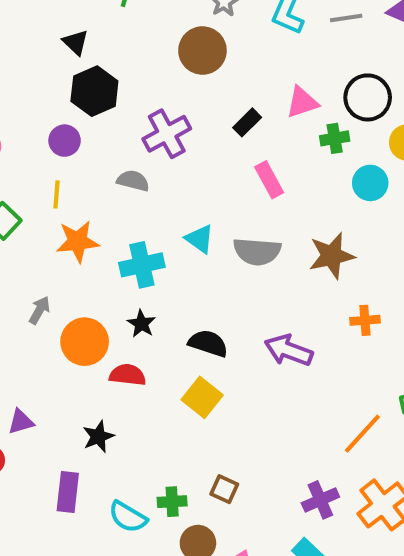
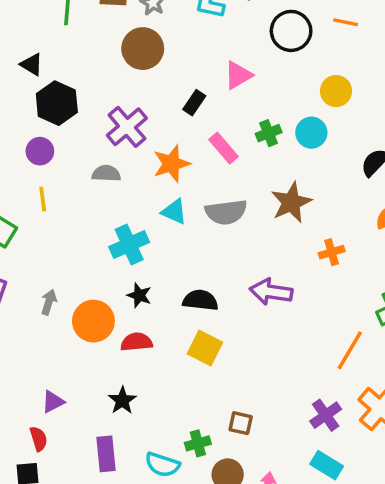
black circle: (368, 97) -> (291, 31), moved
green cross: (335, 138) -> (269, 133), moved
orange star: (78, 241) -> (171, 164), moved

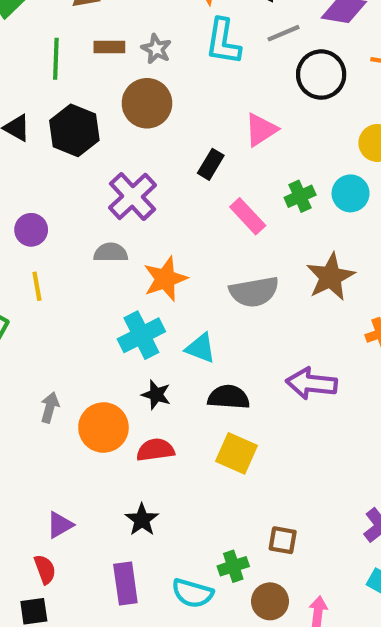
black hexagon: (57, 103) -> (74, 130), moved
orange star: (171, 164) -> (165, 279), moved
cyan triangle: (174, 212) -> (200, 348), moved

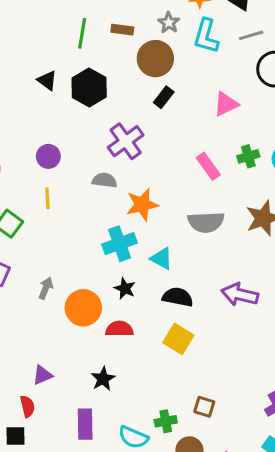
gray star: (156, 49) -> (169, 23), moved
brown circle: (147, 103) -> (155, 59), moved
black rectangle: (211, 164) -> (164, 97), moved

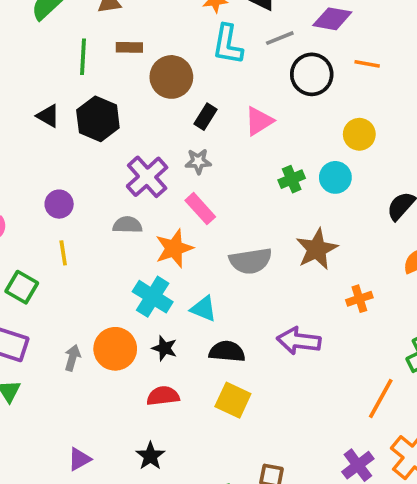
gray star: (169, 23) -> (198, 161), moved, turned -30
black rectangle: (164, 97) -> (205, 117), moved
pink rectangle: (208, 166) -> (200, 209), moved
cyan cross: (119, 244) -> (153, 297), turned -32
orange circle: (83, 308) -> (115, 349), moved

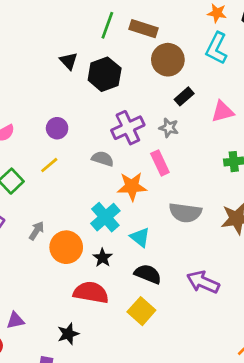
brown rectangle: (129, 47) -> (144, 29), size x1.4
yellow line: (63, 253) -> (49, 165), turned 42
gray arrow: (72, 358) -> (37, 231), moved
red semicircle: (163, 396) -> (91, 292), size x1.4

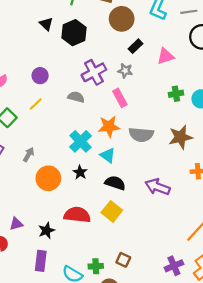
orange star: (132, 186) -> (109, 127), moved
orange circle: (66, 247) -> (48, 178), moved
red semicircle: (91, 292) -> (77, 215), moved
black star: (68, 334) -> (46, 230), moved

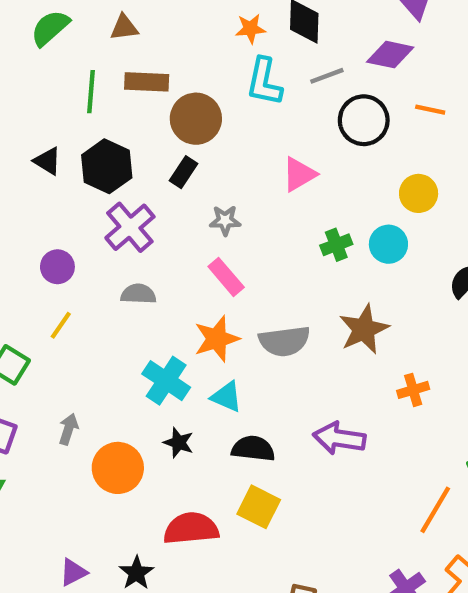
black rectangle: (136, 46) -> (184, 172), moved
purple cross: (94, 72) -> (130, 227), moved

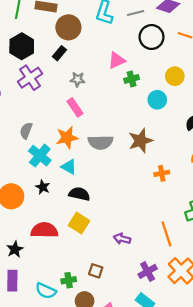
green cross: (336, 245) -> (132, 79), moved
gray semicircle: (138, 294) -> (26, 131), moved, turned -77
purple arrow: (339, 438) -> (122, 239), moved, size x0.7
orange line: (435, 510) -> (166, 234), turned -55

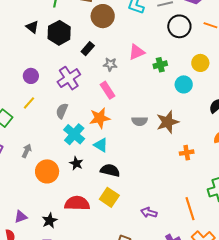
black rectangle: (59, 53) -> (88, 49), moved
pink triangle: (117, 60) -> (137, 52), moved
purple cross: (30, 78) -> (69, 78), moved
gray semicircle: (101, 142) -> (140, 121), moved, size x0.7

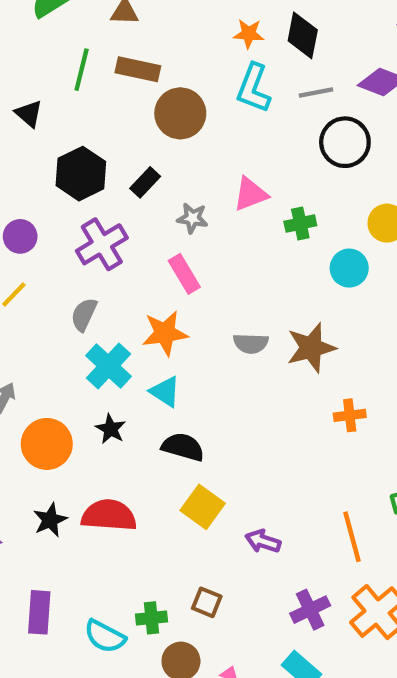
black triangle: (32, 27) -> (29, 114), moved
black hexagon: (59, 33) -> (81, 174), moved
yellow square: (109, 197) -> (203, 507), moved
black star: (50, 221) -> (50, 520), moved

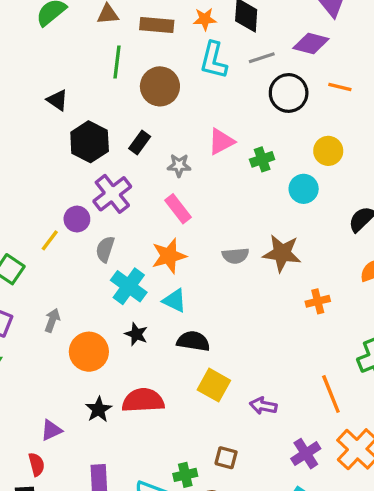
brown rectangle: (138, 69) -> (157, 25), moved
green line: (82, 70) -> (117, 62), moved
black triangle: (29, 114) -> (57, 100), moved
purple circle: (20, 236) -> (77, 219), moved
brown star: (311, 348) -> (282, 253), turned 30

